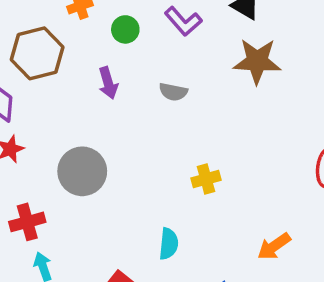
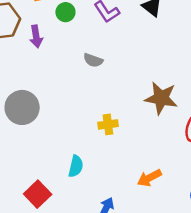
brown star: (257, 61) -> (161, 98), moved
purple arrow: (108, 83) -> (36, 36), moved

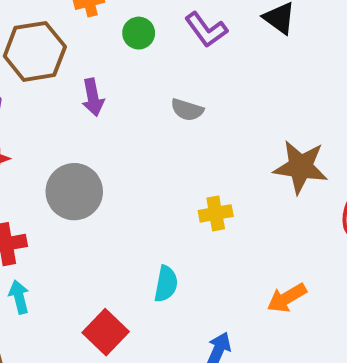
purple arrow: (36, 36) -> (93, 97), moved

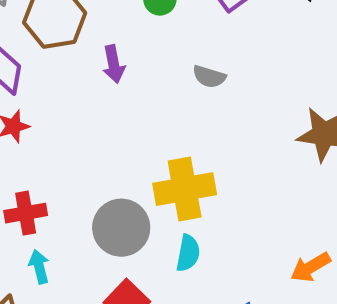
gray circle: (74, 192) -> (121, 228), moved
yellow cross: (216, 213) -> (185, 189), moved, size x1.8

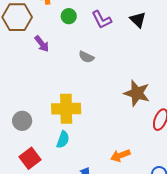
purple arrow: (114, 64) -> (42, 44), turned -36
gray circle: (121, 228) -> (22, 121), moved, size x0.7

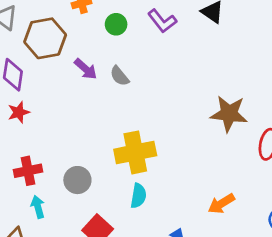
gray semicircle: (86, 57) -> (120, 76), moved, turned 35

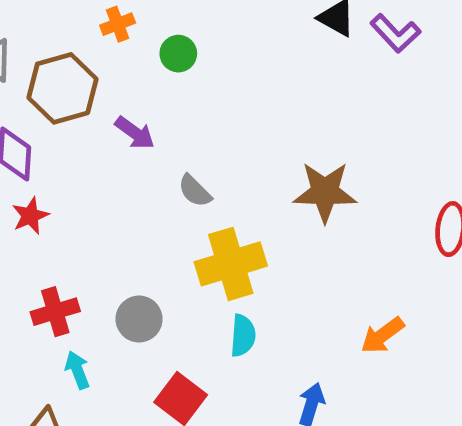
purple L-shape: (162, 21) -> (395, 33), moved
gray semicircle: (120, 76) -> (195, 191), moved
brown star: (229, 114) -> (325, 192), moved

